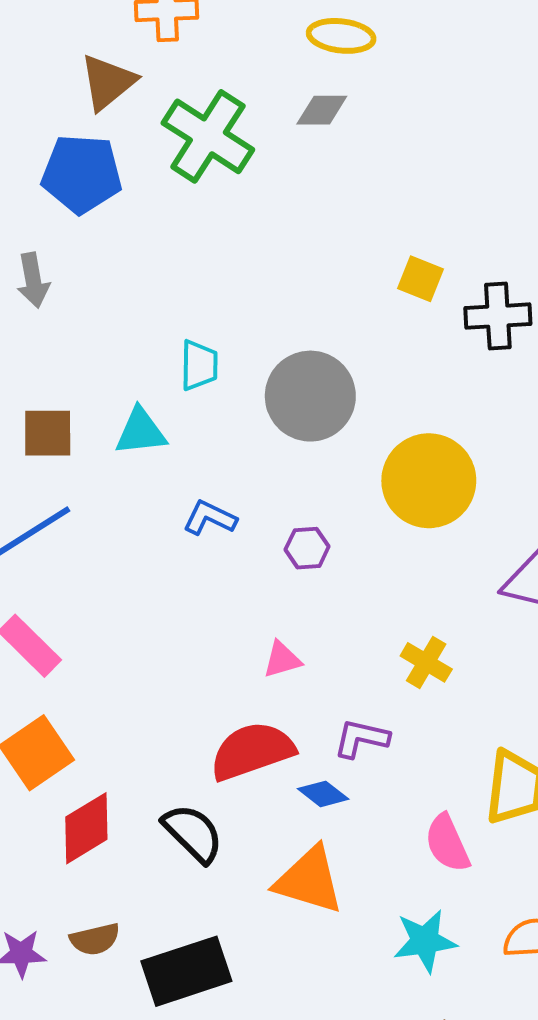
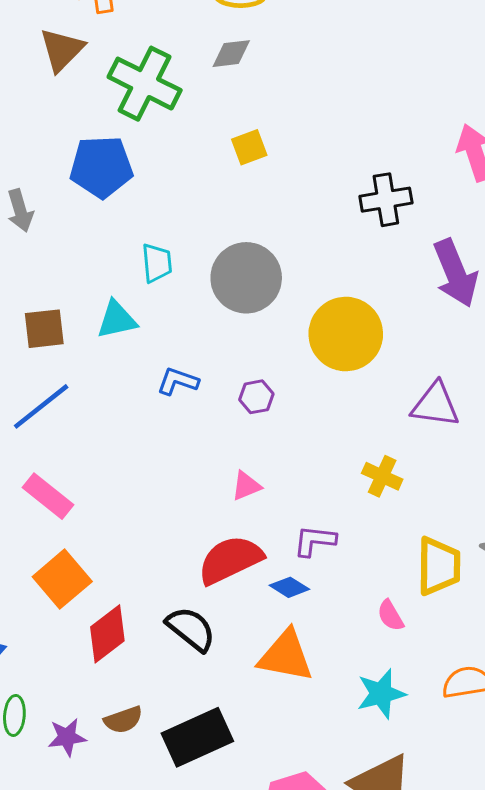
blue pentagon: (82, 174) -> (101, 167), moved
yellow square: (421, 279) -> (249, 147), moved, turned -36
yellow cross: (426, 662) -> (382, 476), moved
pink semicircle: (447, 843) -> (390, 615), size x0.7

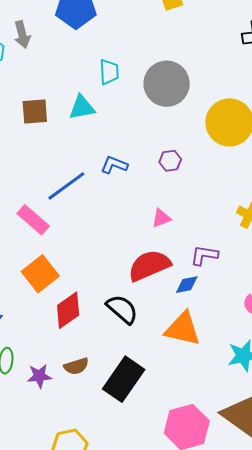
blue L-shape: (178, 381) -> (114, 165), moved
blue line: (41, 406) -> (66, 186), moved
blue diamond: (289, 587) -> (187, 285), turned -45
black rectangle: (197, 737) -> (124, 379), turned -33

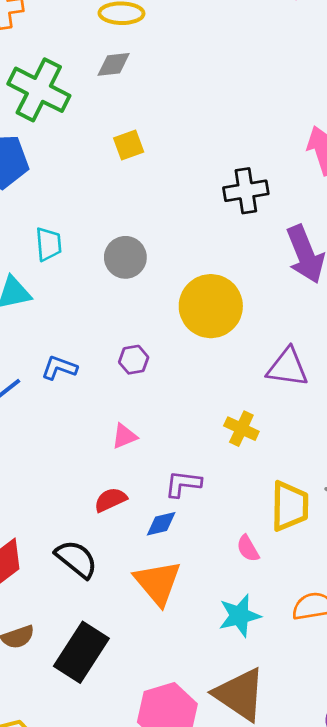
gray circle: (167, 84) -> (125, 257), size x0.7
red semicircle: (149, 265) -> (110, 500), size x0.6
orange triangle: (183, 329) -> (158, 583), turned 39

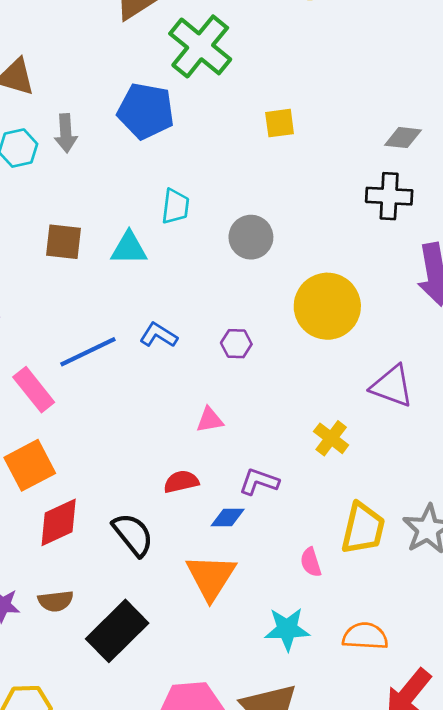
gray diamond: (114, 64) -> (403, 138), moved

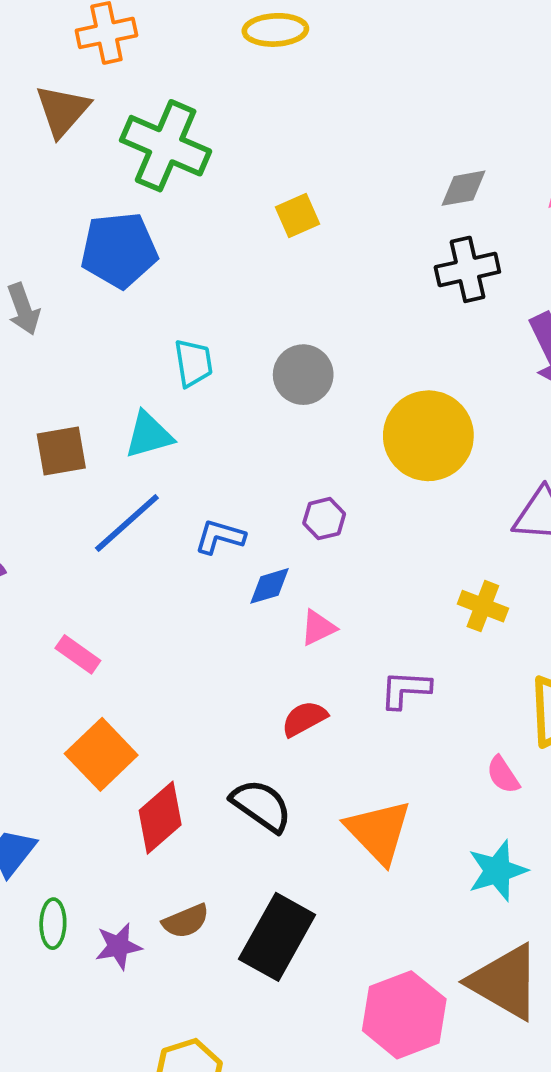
blue line: (88, 352) -> (127, 523), moved
pink rectangle: (34, 390) -> (78, 654), size x0.7
blue diamond: (228, 518) -> (269, 586), moved

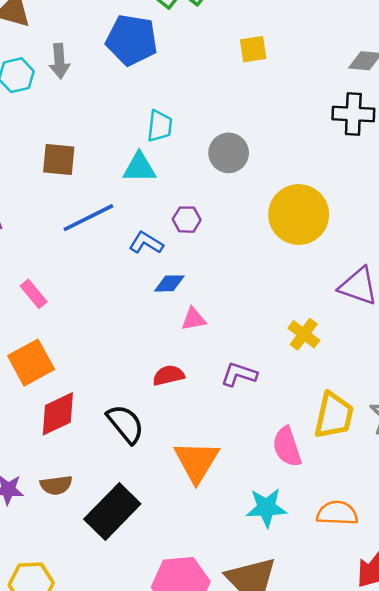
cyan triangle: (149, 435) -> (139, 168), moved
purple hexagon: (324, 519) -> (187, 220), moved
pink semicircle: (503, 775) -> (287, 447), size x1.5

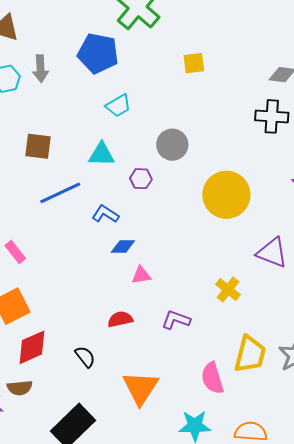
cyan trapezoid: (160, 126) -> (118, 106), moved, turned 52
purple hexagon: (187, 220) -> (141, 179), moved
black semicircle: (125, 424) -> (85, 357), size x0.7
brown semicircle: (56, 485) -> (20, 388), moved

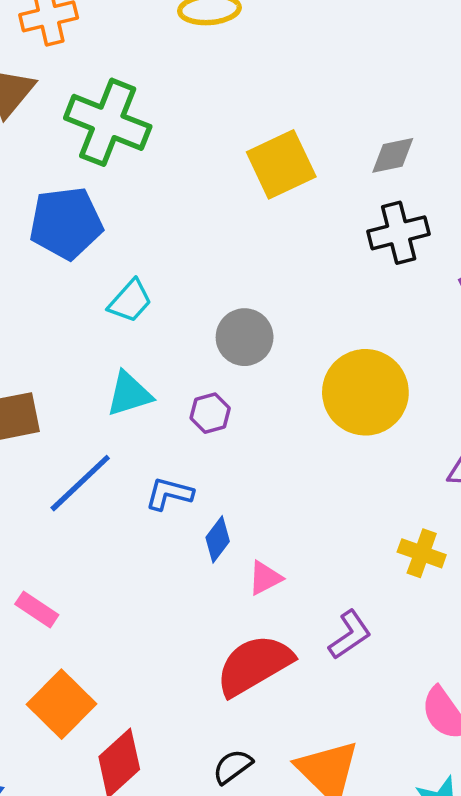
yellow square: (194, 63) -> (281, 164), moved, size x1.6
blue diamond: (123, 247) -> (218, 539), turned -35
red semicircle: (120, 319) -> (254, 665), size x1.8
purple L-shape: (176, 320) -> (350, 635), turned 144
black semicircle: (85, 357) -> (233, 767), moved, turned -70

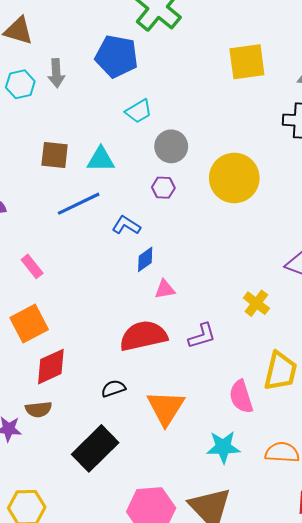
gray circle: (245, 337) -> (171, 146), moved
yellow circle: (365, 392) -> (234, 178), moved
cyan triangle: (129, 394) -> (101, 159), moved

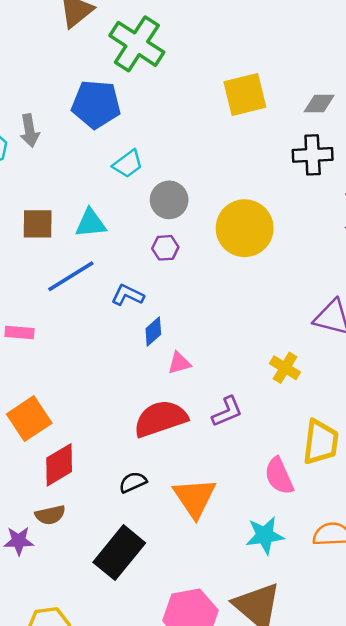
pink rectangle: (32, 266) -> (20, 332), moved, turned -40

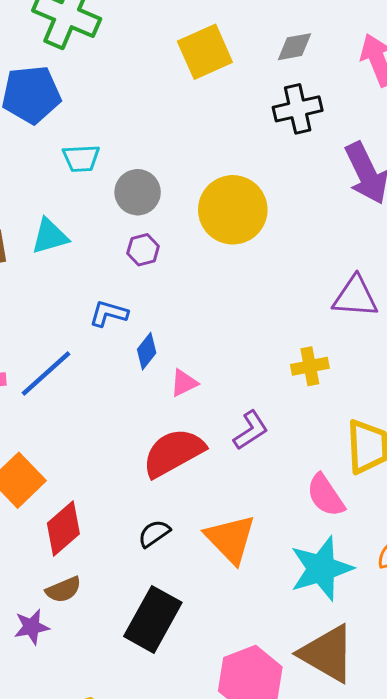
cyan trapezoid: (128, 164) -> (81, 158), turned 44
blue line: (71, 276) -> (46, 373), moved
yellow cross: (285, 368) -> (310, 366), turned -32
cyan star: (265, 535) -> (321, 569), size x1.4

